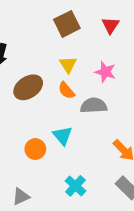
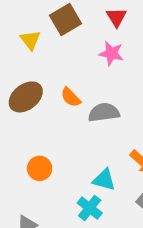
yellow triangle: (68, 65) -> (30, 40), moved
pink star: (105, 72) -> (111, 53), moved
cyan triangle: (63, 136) -> (104, 180), moved, turned -30

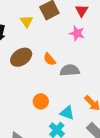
orange circle: (40, 168) -> (41, 101), moved

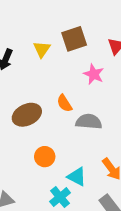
pink star: (77, 33) -> (94, 74), moved
brown ellipse: (21, 57) -> (27, 115), moved

